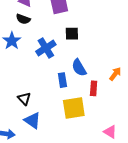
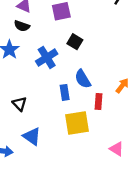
black square: (72, 34) -> (75, 42), turned 32
black triangle: (24, 99) -> (20, 104), moved

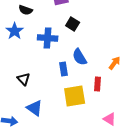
blue cross: (47, 57) -> (48, 38), turned 36
red rectangle: (99, 102) -> (98, 84), moved

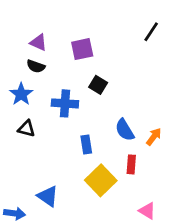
blue semicircle: (80, 57) -> (125, 130), moved
black triangle: (24, 79) -> (27, 129), moved, turned -32
yellow square: (75, 96) -> (101, 180), turned -35

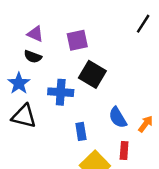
black square: (98, 85) -> (92, 74), size x1.5
black triangle: (27, 129) -> (24, 116), size x1.5

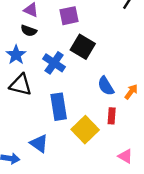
blue cross: (61, 92) -> (54, 63), turned 30
blue rectangle: (81, 131) -> (59, 107), moved, size x1.6

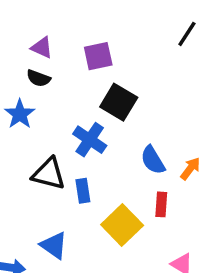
blue cross: (54, 63) -> (90, 140), moved
black triangle: (21, 85) -> (49, 174), moved
blue rectangle: (59, 107) -> (83, 191), size x0.6

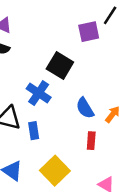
purple square: (98, 56) -> (89, 32), moved
yellow square: (122, 225) -> (55, 171), moved

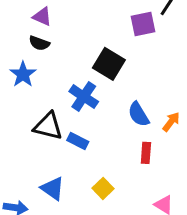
blue rectangle: (34, 131) -> (78, 141), turned -54
yellow square: (55, 171) -> (103, 188), size x0.6

